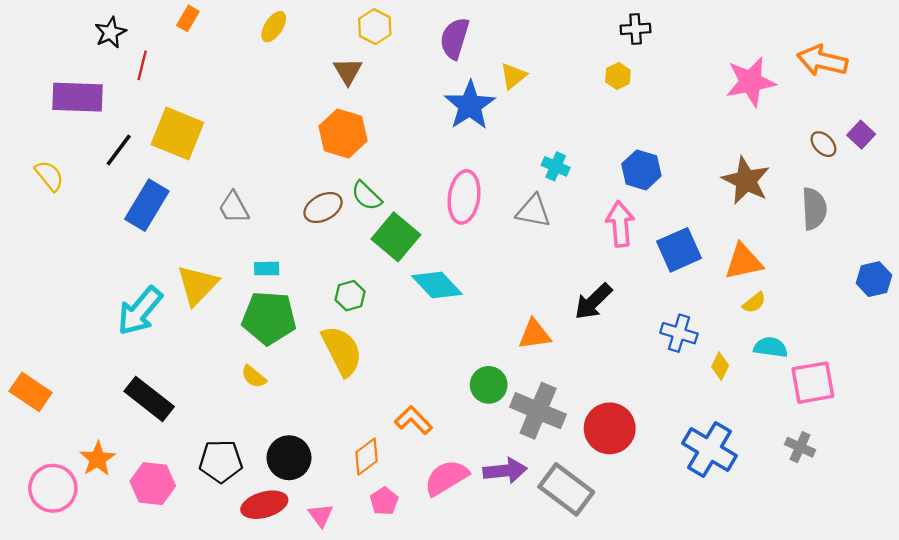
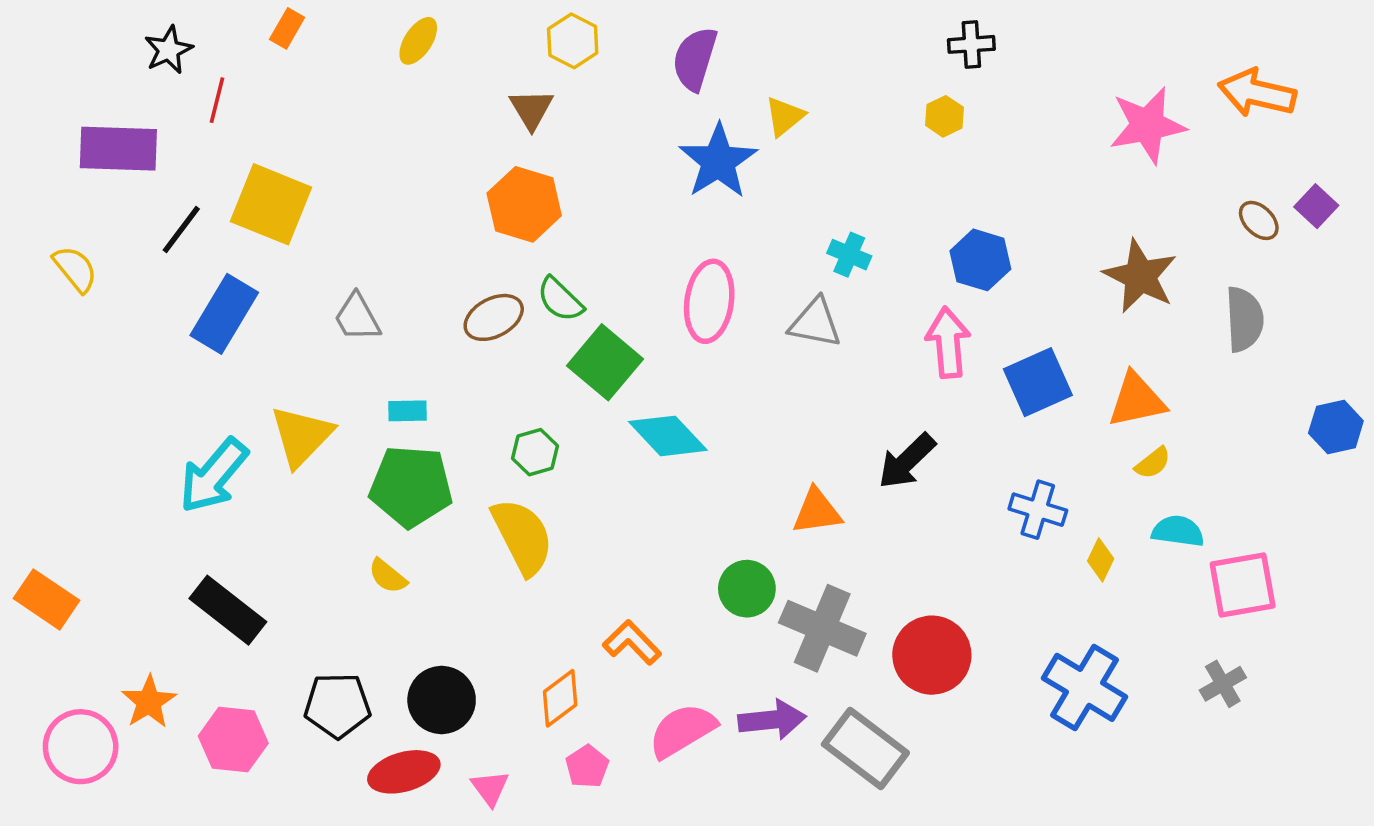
gray cross: (800, 447) -> (1223, 684), turned 36

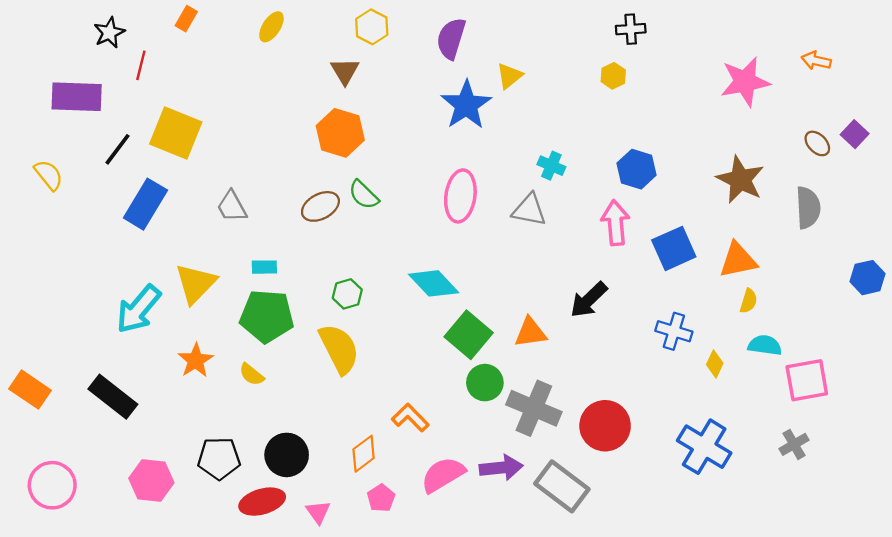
orange arrow: (1257, 93) -> (816, 61), size x0.6
green square: (605, 362) -> (469, 335), moved
yellow semicircle: (1153, 463) -> (749, 301), turned -35
black rectangle: (228, 610) -> (113, 397), moved
orange star: (149, 702) -> (196, 360), moved

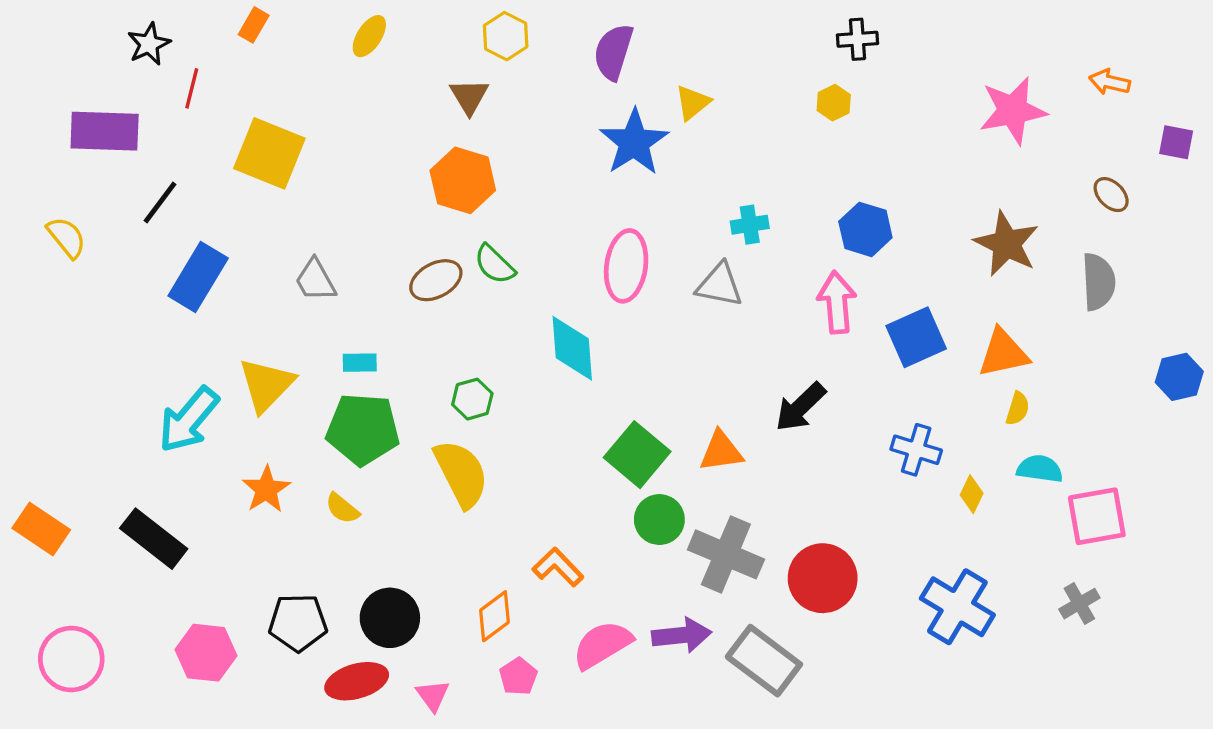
yellow square: (176, 133) -> (269, 153), moved
purple square: (855, 134) -> (1176, 142), moved, turned -32
cyan cross: (551, 166) -> (750, 225), turned -32
cyan diamond: (434, 283) -> (572, 348), moved, turned 39

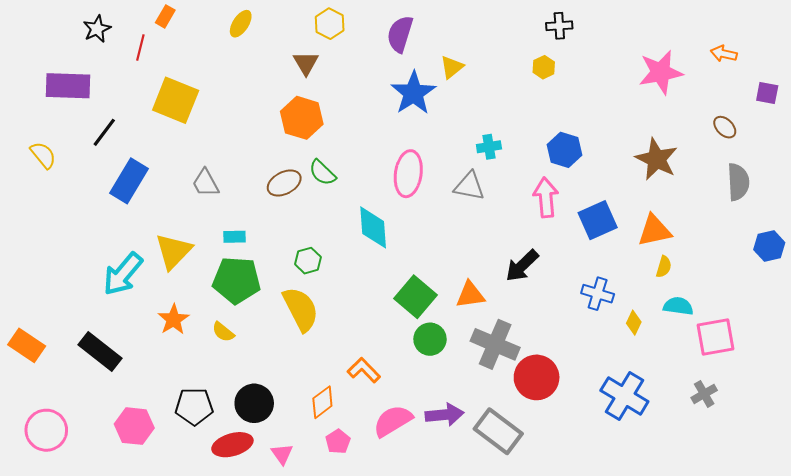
red line: (192, 88) -> (140, 47), moved
gray semicircle: (1098, 282) -> (738, 182), moved
gray cross: (726, 554) -> (495, 344), moved

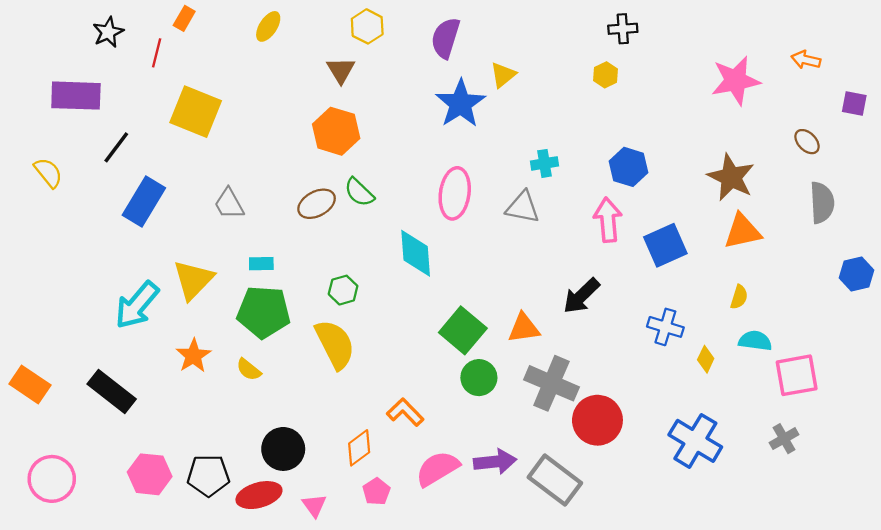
orange triangle: (654, 231) -> (743, 231), moved
black pentagon: (194, 406) -> (208, 475), moved

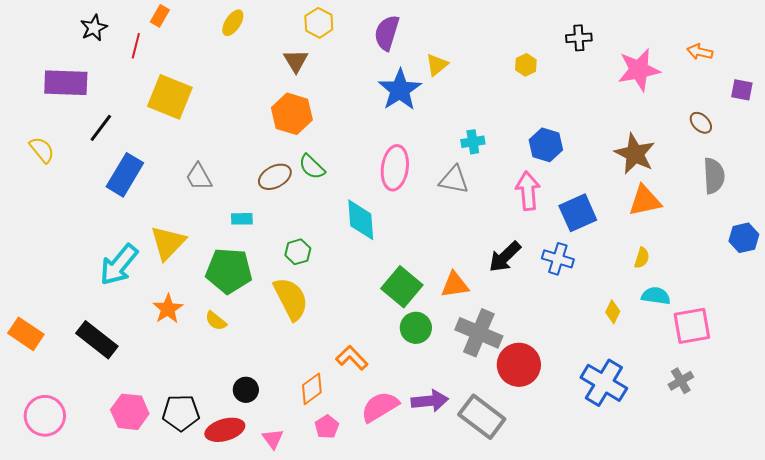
black cross: (623, 29) -> (579, 38), moved
cyan rectangle: (261, 264) -> (242, 219), moved
blue cross: (665, 327) -> (558, 259), moved
black circle: (283, 449) -> (246, 390), size x0.7

